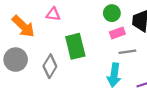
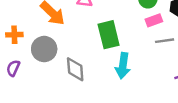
gray diamond: (50, 66) -> (75, 69), moved, turned -35
cyan arrow: (114, 75) -> (123, 66), moved

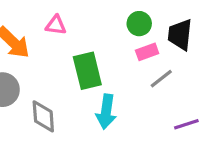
gray line: (165, 41) -> (161, 79), turned -30

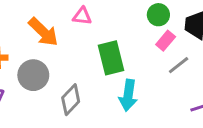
pink rectangle: (147, 52) -> (166, 41), turned -30
gray diamond: (43, 116) -> (71, 100), turned 48

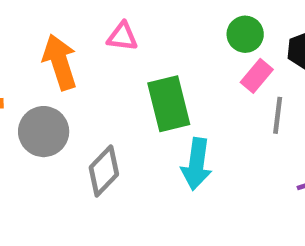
orange arrow: (43, 32) -> (60, 62), turned -152
gray line: (179, 65) -> (278, 115), turned -45

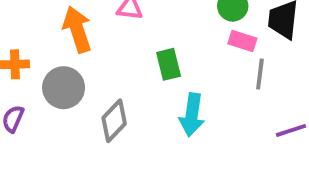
pink rectangle: (257, 76) -> (242, 41), turned 68
green rectangle: (169, 104) -> (169, 64), size x0.7

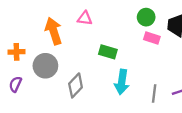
green rectangle: (169, 64) -> (108, 52), turned -60
gray line: (260, 74) -> (154, 94), moved

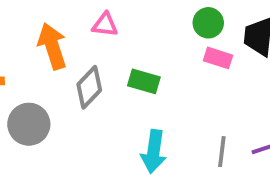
gray circle: (45, 66) -> (29, 124), moved
cyan arrow: (122, 82) -> (154, 152), moved
gray diamond: (76, 85) -> (89, 87), moved

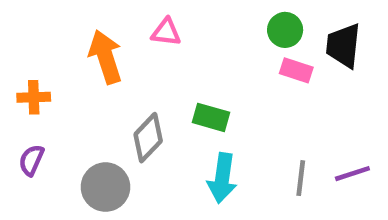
green rectangle: (144, 81) -> (211, 117), moved
gray diamond: (89, 87) -> (148, 138), moved
gray circle: (29, 124) -> (105, 187), moved

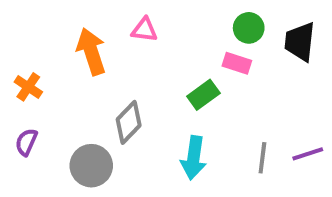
pink rectangle: (296, 70) -> (237, 63), moved
orange cross: (34, 97) -> (28, 87), turned 36
green rectangle: (211, 117) -> (203, 95), moved, turned -52

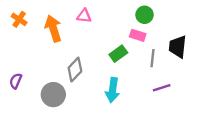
black trapezoid: (300, 42) -> (178, 47), moved
orange cross: (28, 87) -> (19, 19), moved
purple line: (308, 154) -> (162, 88), moved
gray line: (262, 158) -> (152, 58), moved

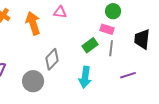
gray line: (152, 58) -> (111, 48), moved

